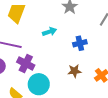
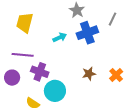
blue cross: (80, 43) -> (87, 33), moved, size x1.5

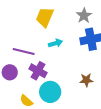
yellow trapezoid: (25, 23) -> (45, 17), moved
cyan arrow: (60, 37) -> (55, 43), moved

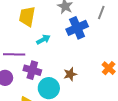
brown star: (86, 80) -> (70, 74), moved

